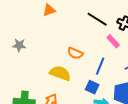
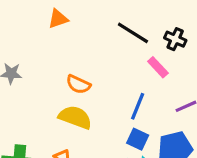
orange semicircle: (75, 53) -> (78, 84), moved
blue square: (92, 87) -> (138, 139), moved

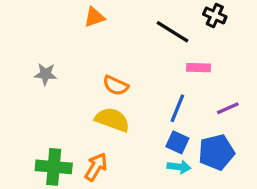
black cross: (175, 39) -> (215, 16), moved
pink rectangle: (158, 67) -> (199, 68), turned -45

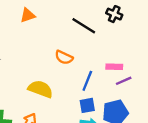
pink rectangle: (199, 68) -> (114, 67), moved
orange semicircle: (116, 85) -> (64, 57), moved
blue square: (177, 142) -> (87, 105), turned -35

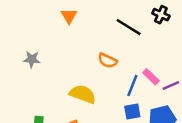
orange triangle: (28, 15) -> (69, 16), turned -42
pink rectangle: (114, 67) -> (151, 77), moved, turned 42

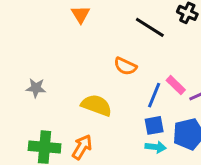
gray star: (32, 59) -> (36, 88), moved

